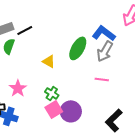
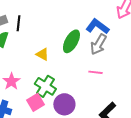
black line: (25, 30) -> (18, 23), turned -56
green cross: (52, 93) -> (45, 86), size x1.5
pink square: (54, 109) -> (35, 102), moved

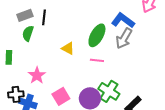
pink line: (95, 72) -> (97, 60), moved
green cross: (45, 86) -> (109, 91), moved

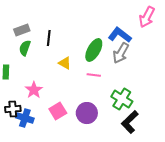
black line: (44, 17) -> (49, 38), moved
green cross: (109, 91) -> (122, 99), moved

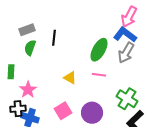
pink arrow: (147, 17) -> (129, 17), moved
yellow triangle: (65, 63) -> (70, 78), moved
pink star: (34, 90) -> (28, 90), moved

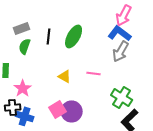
green ellipse: (99, 50) -> (74, 36), moved
purple circle: (92, 113) -> (72, 111), moved

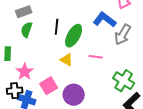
blue L-shape: (120, 33) -> (105, 20), moved
black line: (49, 36) -> (57, 27), moved
green ellipse: (74, 36) -> (74, 36), moved
pink square: (58, 109) -> (49, 86), moved

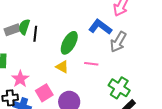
gray rectangle: (24, 12) -> (12, 30), moved
black line: (57, 27) -> (35, 34), moved
green semicircle: (27, 30) -> (24, 27), moved

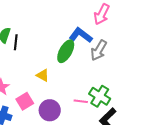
green ellipse: (69, 43) -> (66, 51), moved
pink line: (91, 64) -> (81, 101), moved

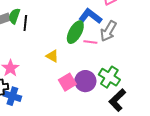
pink square: (25, 101) -> (67, 82), moved
pink line: (81, 101) -> (90, 42), moved
purple circle: (50, 110) -> (85, 81), moved

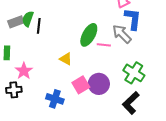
blue L-shape: (90, 16) -> (133, 19), moved, turned 60
gray arrow: (108, 31) -> (122, 34), turned 105
green cross: (109, 77) -> (134, 73), moved
blue cross: (12, 96) -> (55, 99), moved

